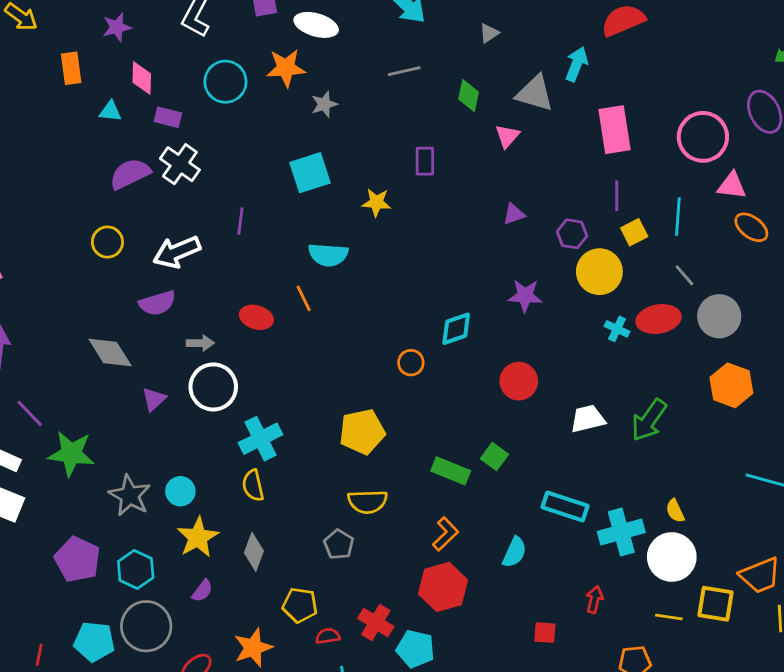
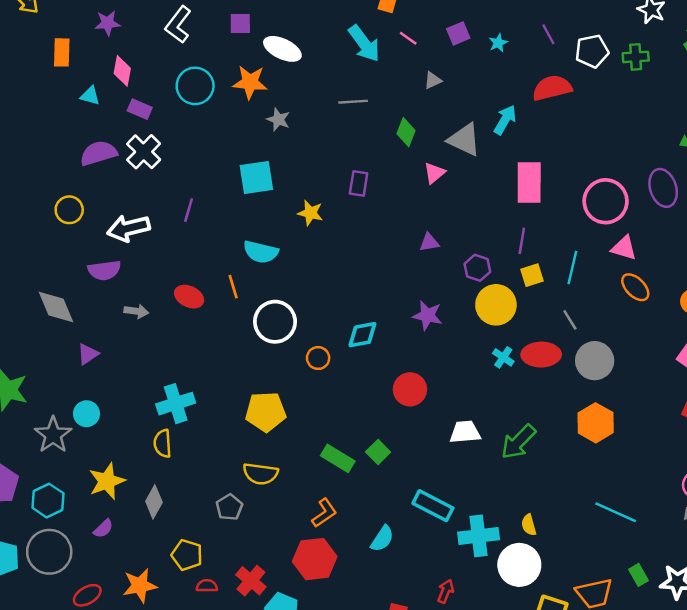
gray star: (324, 104) -> (278, 119), turned 30
white circle: (213, 387) -> (275, 322), moved
cyan circle: (180, 491) -> (86, 414), moved

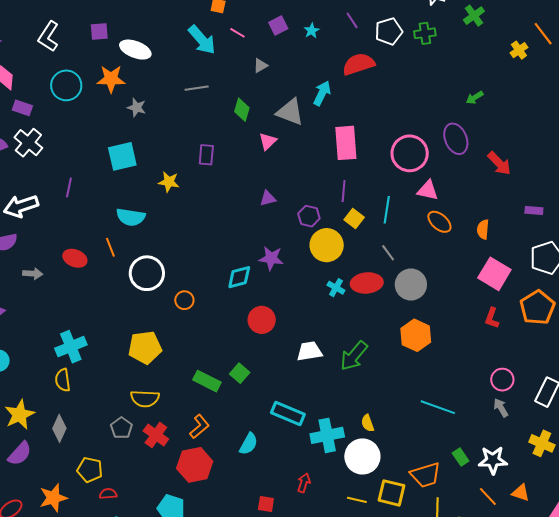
yellow square: (532, 275) -> (354, 219), turned -30
cyan diamond: (362, 335) -> (239, 277), moved
purple semicircle: (103, 529) -> (20, 454), size x1.5
red cross: (251, 581) -> (156, 435), moved

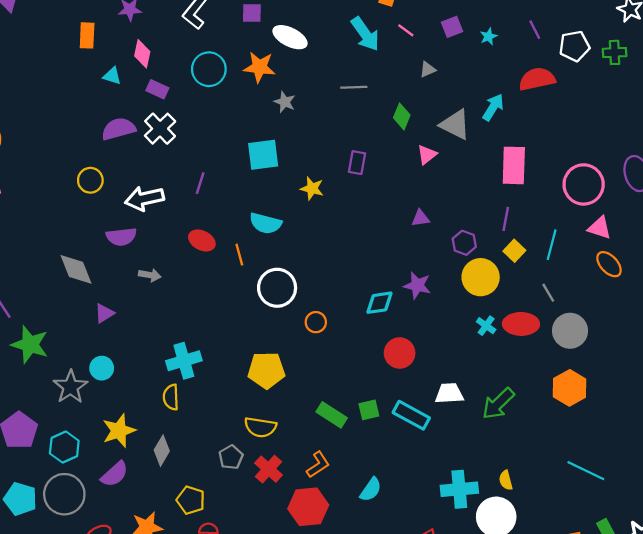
red ellipse: (75, 258) -> (202, 240), moved
green square: (240, 373) -> (369, 410), turned 30
cyan rectangle: (288, 414) -> (411, 415), moved

